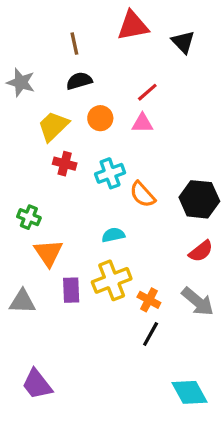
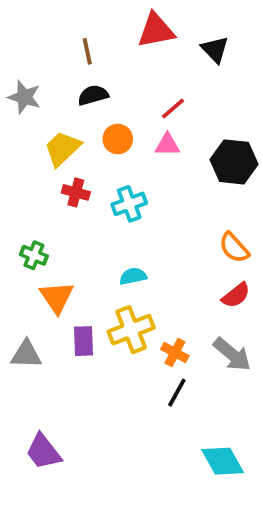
orange semicircle: (142, 194) -> (234, 248), moved
black hexagon: (199, 199) -> (234, 162), moved

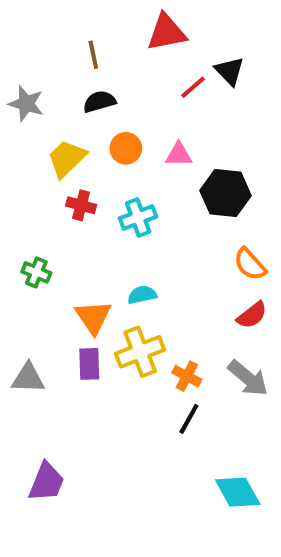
black triangle: (215, 49) -> (230, 71), moved
red line: (173, 109) -> (193, 87), moved
black hexagon: (234, 162) -> (226, 193), moved
orange triangle: (57, 297) -> (93, 317), moved
purple trapezoid: (43, 452) -> (47, 482), turned -120

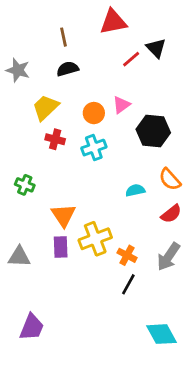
orange circle: (126, 148) -> (94, 113), moved
pink triangle: (179, 154) -> (121, 105), turned -36
cyan semicircle: (142, 295) -> (135, 190), moved
gray arrow: (248, 378) -> (168, 257), turned 84

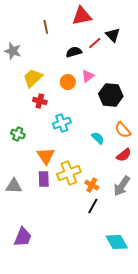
black semicircle: (68, 69) -> (74, 52), moved
cyan cross: (94, 148) -> (62, 123), moved
cyan semicircle: (135, 190) -> (98, 138), turned 56

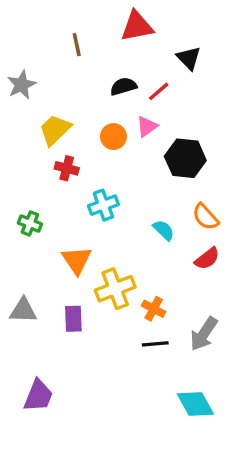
red line: (95, 43) -> (159, 91), moved
gray star: (13, 51) -> (22, 85), turned 30
purple rectangle: (44, 179) -> (73, 319), moved
gray arrow: (122, 186) -> (204, 334), moved
black line: (93, 206) -> (155, 344), turned 56

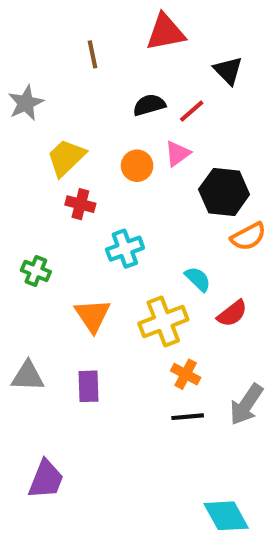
orange semicircle: (205, 217) -> (248, 237), moved, turned -76
red semicircle: (207, 259) -> (232, 313), moved
yellow cross: (115, 289) -> (163, 322), moved
cyan diamond: (195, 404) -> (226, 516), moved

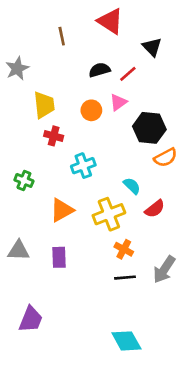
red triangle: (165, 32) -> (110, 21), turned 44
yellow trapezoid: (66, 158) -> (44, 105), turned 128
orange triangle: (93, 315) -> (62, 210), turned 35
cyan diamond: (226, 516) -> (126, 341), moved

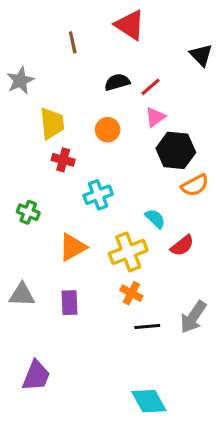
black triangle: (152, 47) -> (201, 55), moved
pink triangle: (118, 102) -> (155, 117), moved
orange cross: (124, 249) -> (131, 293), moved

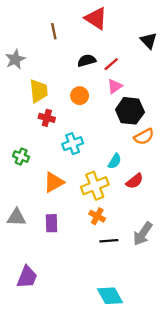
cyan semicircle: (155, 219) -> (115, 161), turned 77

